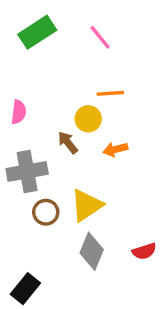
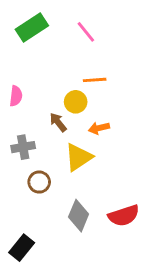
gray cross: (27, 171) -> (23, 147), size x0.7
yellow triangle: (87, 205) -> (79, 157), moved
red semicircle: (144, 251) -> (124, 216), size x1.5

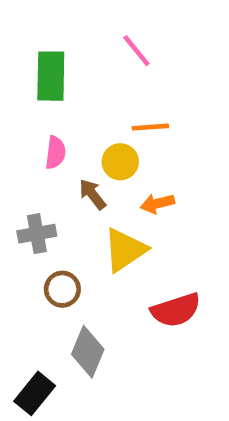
green rectangle: (32, 27) -> (51, 76), moved, turned -56
pink semicircle: (16, 96) -> (55, 153), moved
gray diamond: (79, 216) -> (88, 352), moved
red semicircle: (124, 216) -> (176, 310), moved

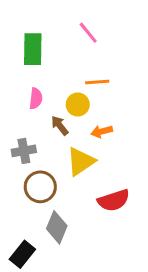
brown circle: (62, 289) -> (40, 187), size x1.4

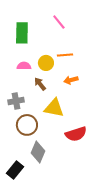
pink semicircle: (36, 99) -> (24, 66), turned -96
yellow circle: (78, 105) -> (46, 63), moved
orange arrow: (102, 131) -> (71, 80), moved
yellow triangle: (81, 161) -> (54, 108), turned 45

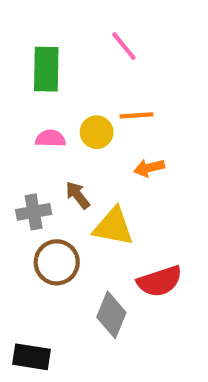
brown arrow: (40, 84) -> (78, 195), moved
gray diamond: (38, 152) -> (111, 315), moved
black rectangle: (15, 170) -> (32, 357), turned 60

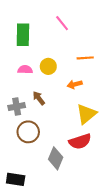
orange line: (137, 115) -> (85, 58), moved
yellow triangle: (113, 227) -> (86, 114), moved, turned -50

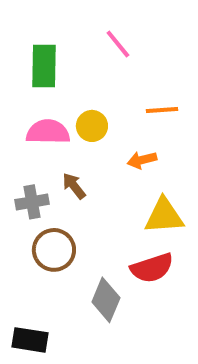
pink semicircle: (25, 70) -> (48, 132), size x1.5
yellow triangle: (86, 114) -> (164, 216), turned 35

